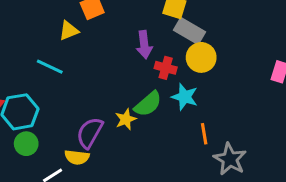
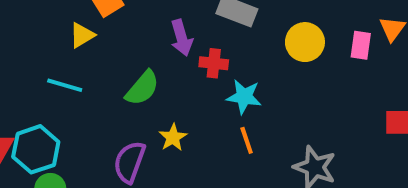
yellow circle: (201, 57) -> (305, 42), moved
green semicircle: (148, 104) -> (142, 88), moved
orange line: (204, 134) -> (247, 140), moved

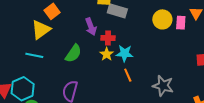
yellow triangle: (82, 35) -> (41, 30), size x1.5
yellow circle: (305, 42) -> (162, 19), moved
yellow star: (173, 137) -> (107, 54), moved

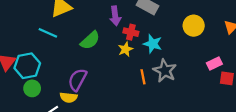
pink rectangle: (181, 23) -> (214, 64), moved, turned 48
cyan star: (125, 53) -> (153, 44), moved
gray star: (163, 86) -> (165, 71), moved

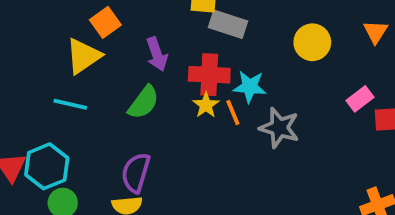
purple arrow: (115, 16) -> (157, 54), moved
red cross: (131, 32) -> (209, 75), size x1.5
orange line: (143, 77) -> (233, 112), moved

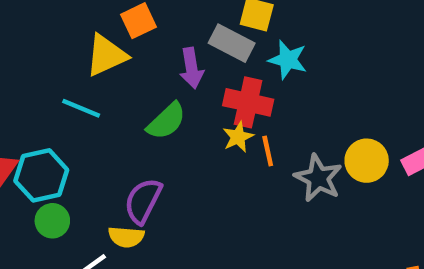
gray rectangle: (228, 24) -> (232, 43), moved
yellow circle: (312, 42) -> (367, 161), moved
cyan star: (250, 87) -> (288, 60), moved

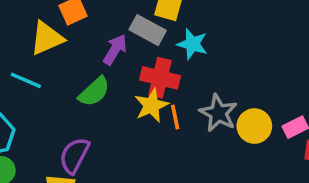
purple arrow: (192, 68) -> (115, 50), turned -140
yellow star: (238, 137) -> (151, 105), size x1.4
gray star: (318, 178) -> (218, 113), moved

